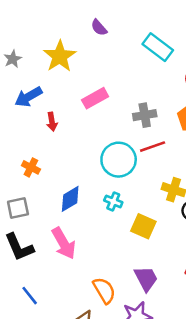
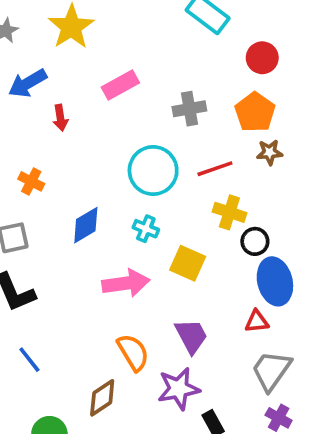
red line: (153, 147) -> (215, 169), moved
pink arrow: (64, 243) -> (126, 283), moved, turned -68

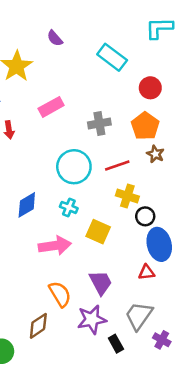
brown star: (269, 152) -> (155, 154), turned 30
gray trapezoid: (271, 371) -> (139, 316), moved

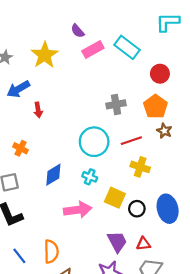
pink rectangle: (51, 107) -> (93, 50), moved
black circle: (145, 216) -> (137, 209), moved
red triangle: (146, 272) -> (143, 244), moved
orange semicircle: (60, 294) -> (51, 251), moved, turned 30

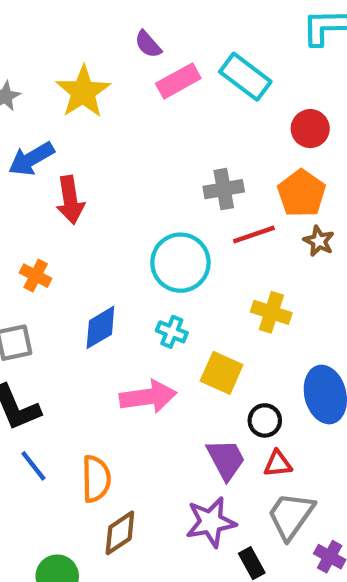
red arrow: (38, 110) -> (70, 200), size x1.5
red line: (131, 141) -> (254, 235), moved
black circle: (137, 209) -> (265, 420), moved
blue line: (19, 256) -> (33, 466), moved

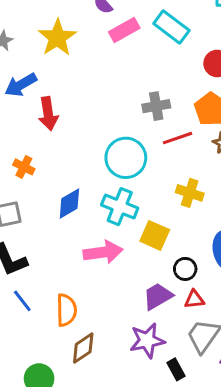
cyan cross: (172, 332) -> (120, 207), size x1.6
purple trapezoid: (226, 459) -> (158, 296), turned -92

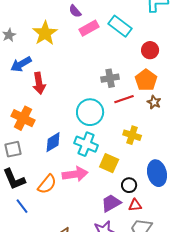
orange cross: (24, 167) -> (23, 118), size x1.6
orange semicircle: (66, 310) -> (47, 184), moved, turned 40

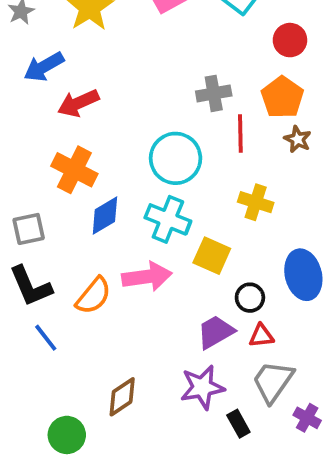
red arrow: (39, 83) -> (78, 103), turned 75
red line: (124, 99) -> (240, 134), turned -72
orange cross: (23, 118) -> (74, 170), moved

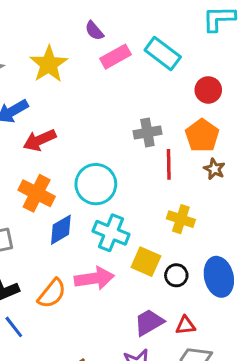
cyan circle: (176, 158) -> (96, 184), moved
black circle: (250, 298) -> (176, 275), moved

